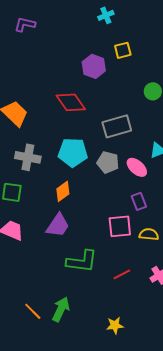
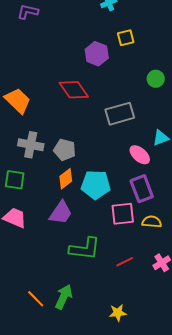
cyan pentagon: (73, 152) -> (96, 185), moved
gray pentagon: (108, 162) -> (65, 150), moved
purple rectangle: (139, 201) -> (142, 189), size x1.5

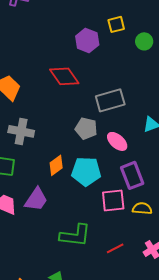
green circle: (156, 79) -> (144, 41), moved
gray pentagon: (65, 150) -> (86, 128), moved
pink ellipse: (140, 155) -> (117, 141), moved
purple trapezoid: (61, 213) -> (36, 199), moved

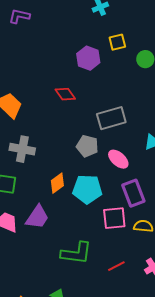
red diamond: (64, 76) -> (65, 94), size x0.7

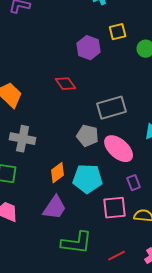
pink ellipse: (118, 159) -> (119, 149), size x1.4
purple rectangle: (133, 193) -> (134, 183), size x0.6
purple trapezoid: (37, 217) -> (55, 208), moved

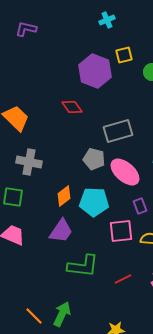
purple hexagon: (89, 48) -> (95, 71), size x1.4

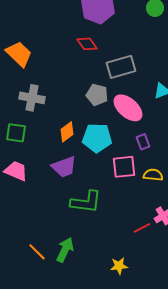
red diamond: (72, 107) -> (87, 44), moved
purple trapezoid: (61, 231) -> (64, 167), turned 36
red line: (123, 279) -> (142, 228), moved

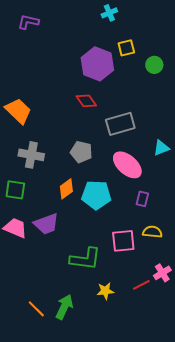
gray pentagon: (97, 95) -> (81, 152), moved
purple rectangle: (143, 142) -> (142, 199), turned 35
purple trapezoid: (64, 167) -> (46, 224), moved
pink square: (124, 167) -> (123, 241), moved
yellow star: (119, 266) -> (105, 291), moved

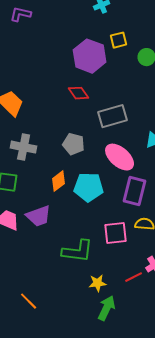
purple rectangle: (142, 199) -> (135, 191), size x1.8
green arrow: (64, 307) -> (107, 308), moved

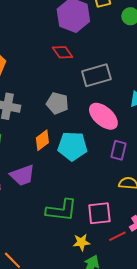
purple rectangle: (135, 191) -> (118, 150), size x0.7
pink square: (116, 233) -> (99, 213), moved

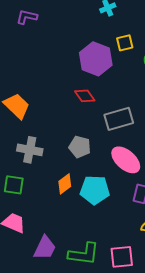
purple trapezoid: (22, 175) -> (45, 248), moved, turned -44

